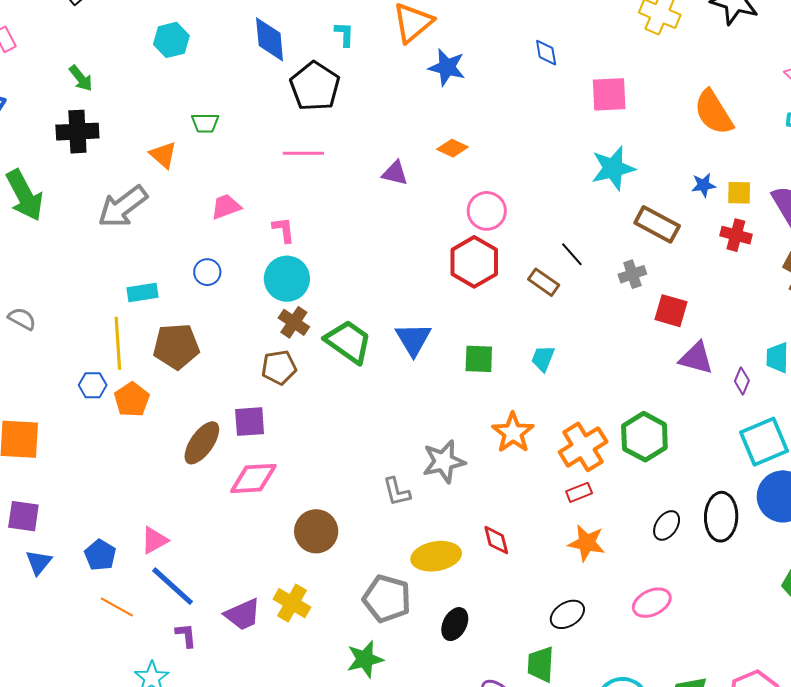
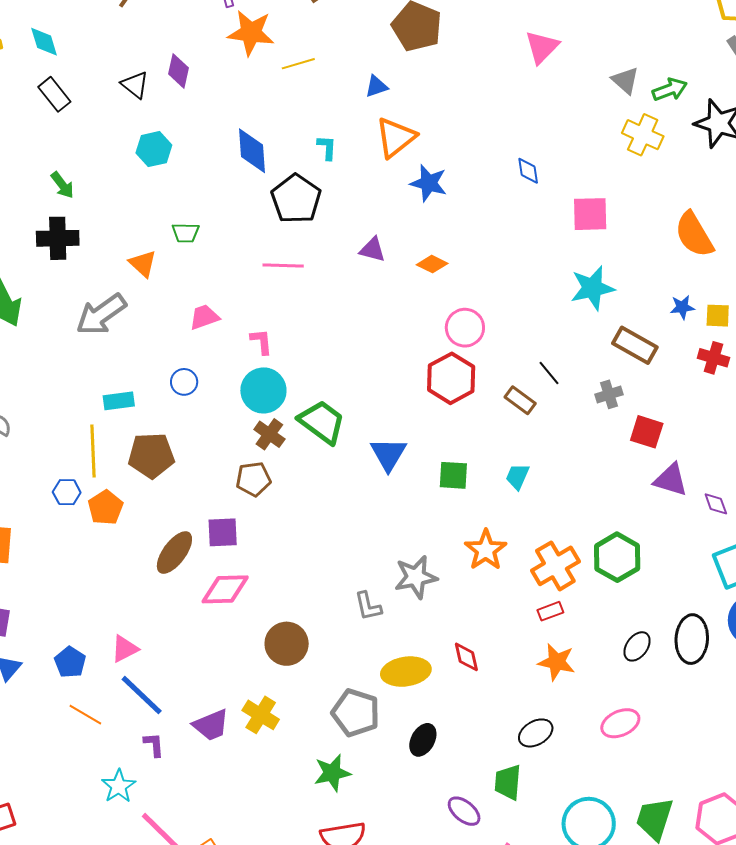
purple triangle: (395, 173) -> (372, 250), moved
green trapezoid: (348, 342) -> (322, 422), moved
purple diamond: (742, 381) -> (716, 504), turned -44

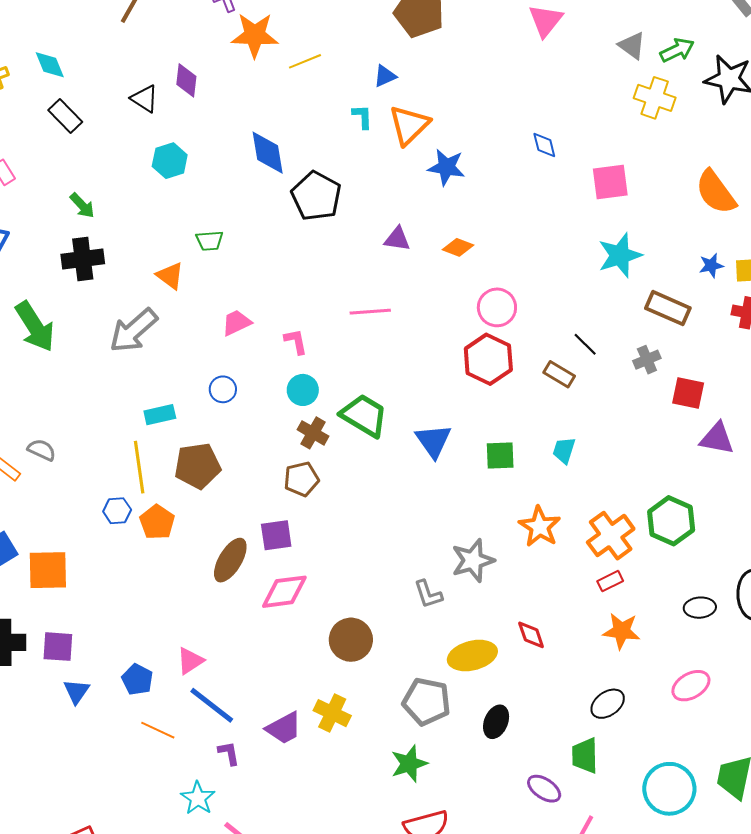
cyan L-shape: (327, 147) -> (362, 117), moved
pink line: (283, 266) -> (370, 312), moved
cyan circle: (263, 390) -> (303, 390), size x0.7
black ellipse: (637, 646) -> (700, 608), turned 56

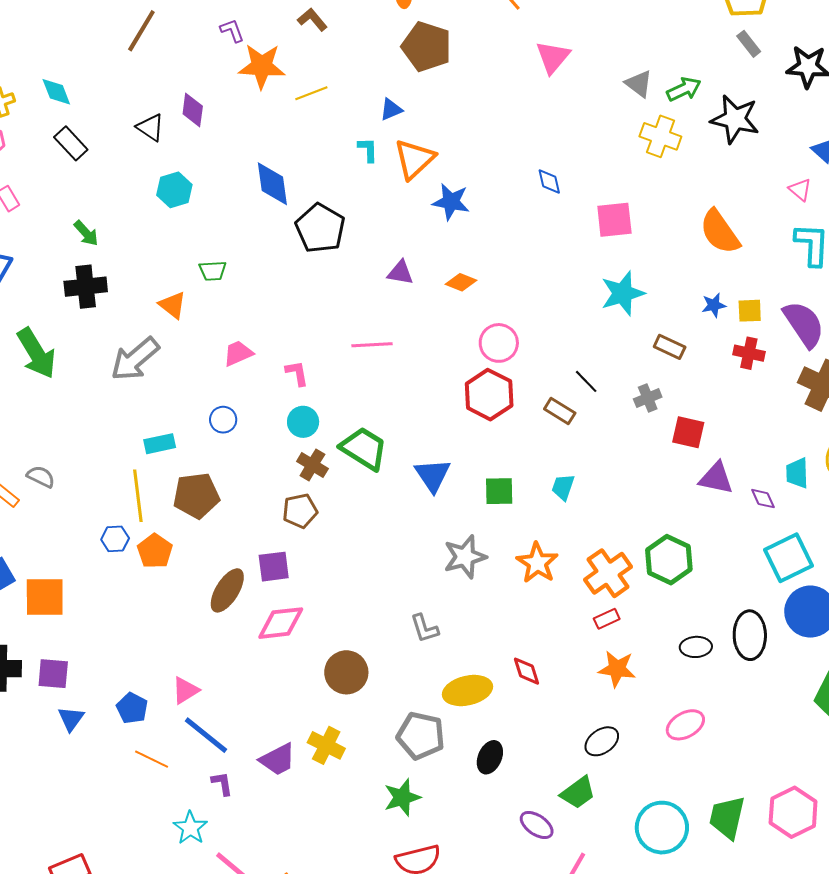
brown rectangle: (668, 308) -> (670, 347), size x0.7
gray star: (473, 560) -> (465, 557), moved
green trapezoid: (585, 755) -> (578, 793), turned -126

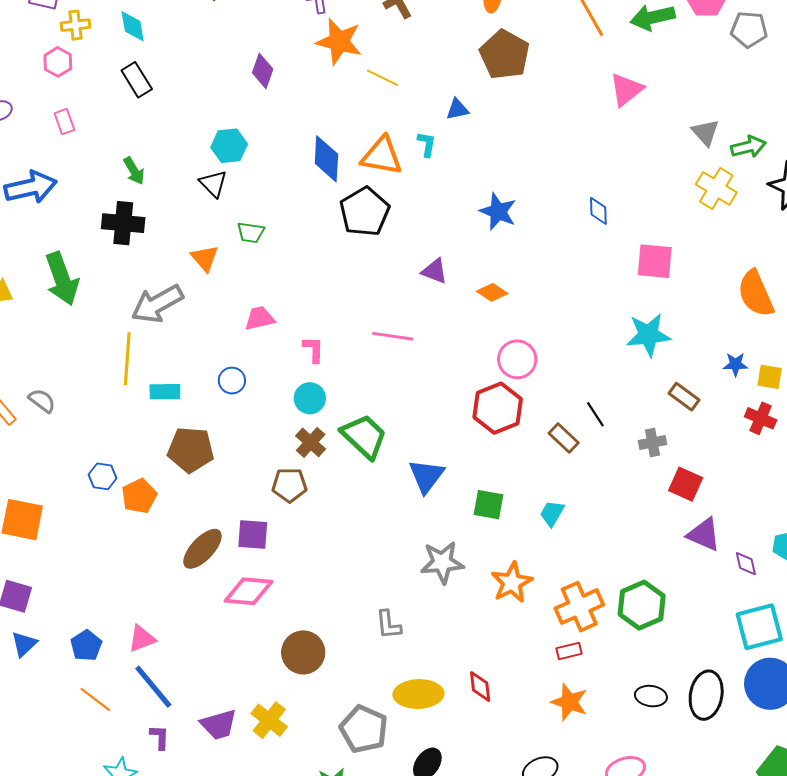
yellow line: (311, 93) -> (382, 78), turned 36
black triangle: (150, 127) -> (213, 184), moved
orange triangle: (414, 159) -> (382, 156), moved, turned 42
yellow line: (138, 496) -> (127, 359), moved

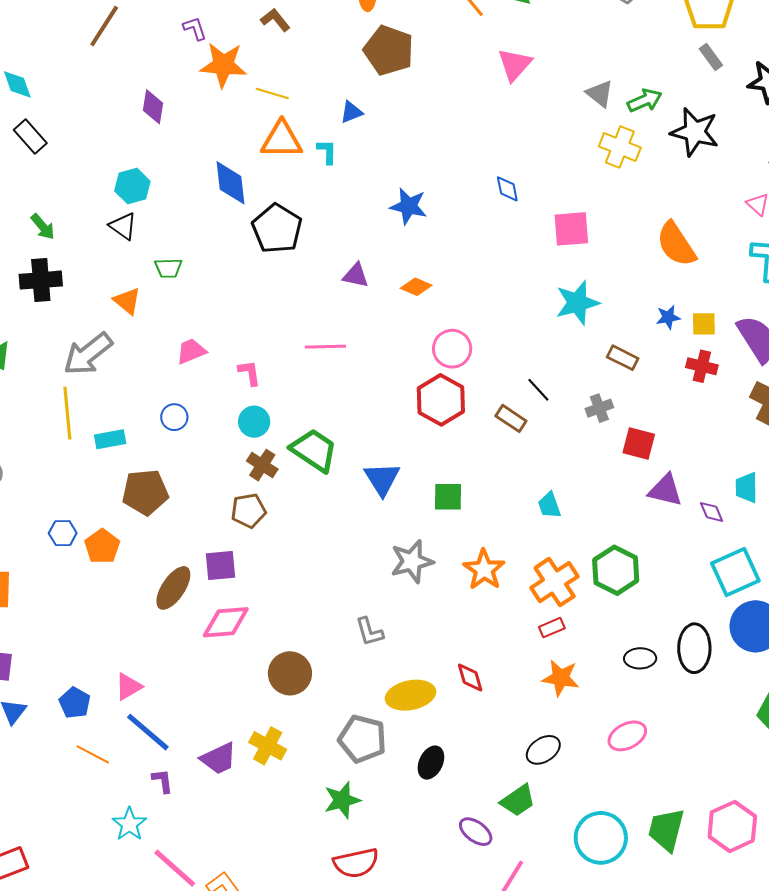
orange triangle: (382, 156) -> (282, 140), moved
cyan trapezoid: (552, 513) -> (549, 505), moved, turned -40

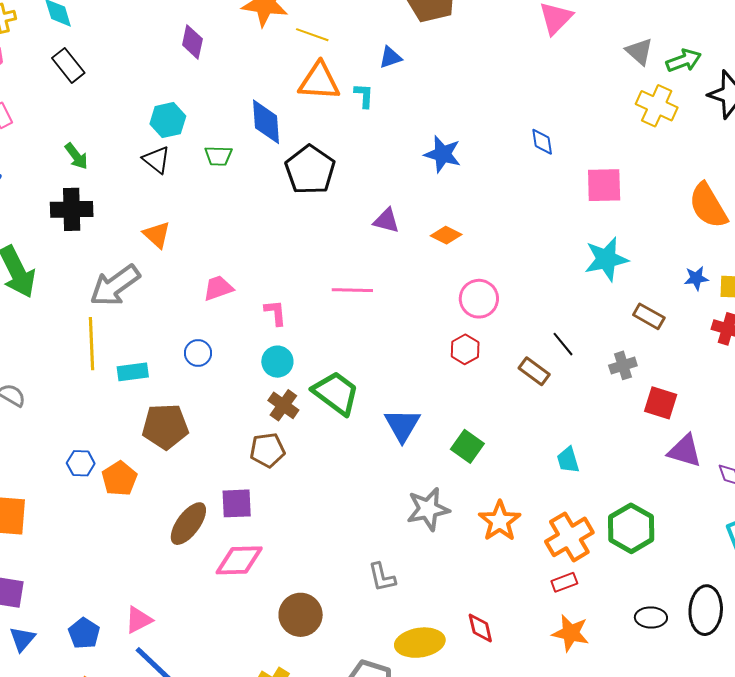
green trapezoid: (168, 268) -> (218, 156), moved
red hexagon: (441, 400) -> (465, 349), size x0.6
green square: (448, 497) -> (467, 446), turned 32

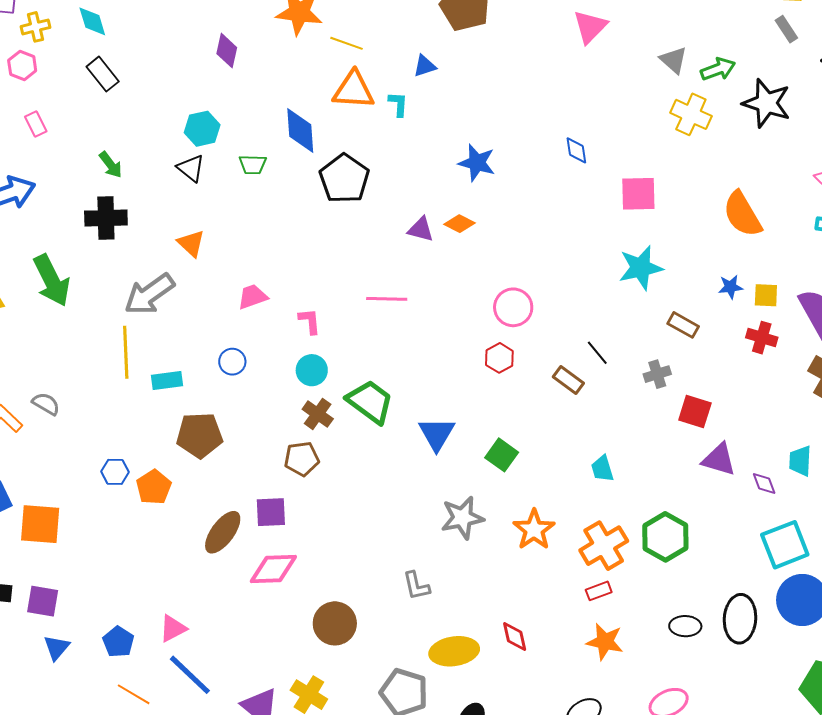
orange diamond: (446, 235) -> (459, 224), moved

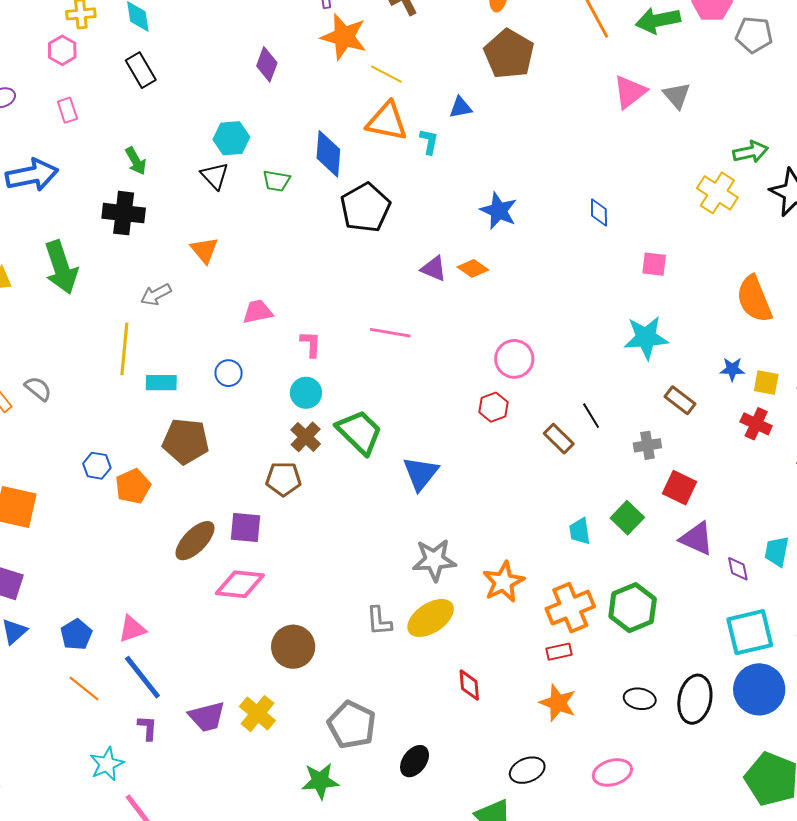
gray triangle: (674, 60) -> (677, 96), moved
pink square: (638, 194) -> (654, 264), size x0.7
gray arrow: (149, 294) -> (156, 295), size x0.6
green square: (502, 455) -> (627, 518), moved
yellow ellipse: (454, 651) -> (431, 618), moved, turned -33

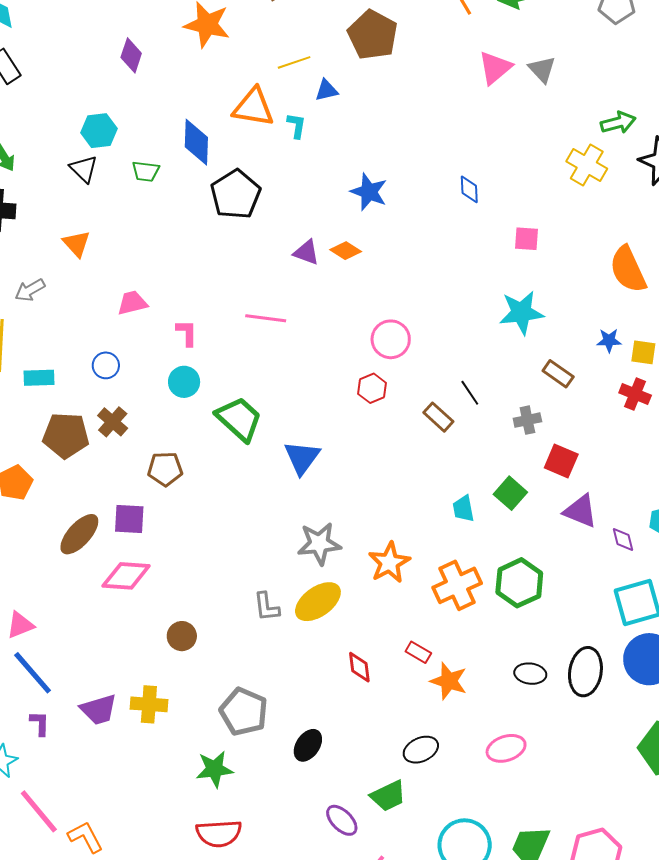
yellow line: (386, 74) -> (294, 62), moved, turned -44
brown cross: (306, 437) -> (113, 422), moved
brown circle: (293, 647) -> (182, 636), size x0.7
red rectangle: (559, 652) -> (418, 652), moved, turned 45
yellow cross: (257, 714) -> (149, 704), turned -33

